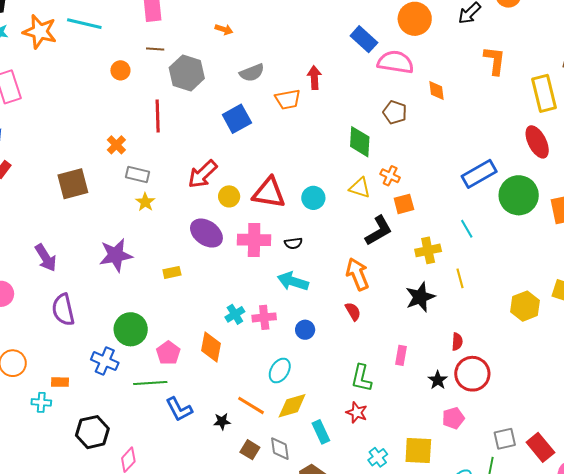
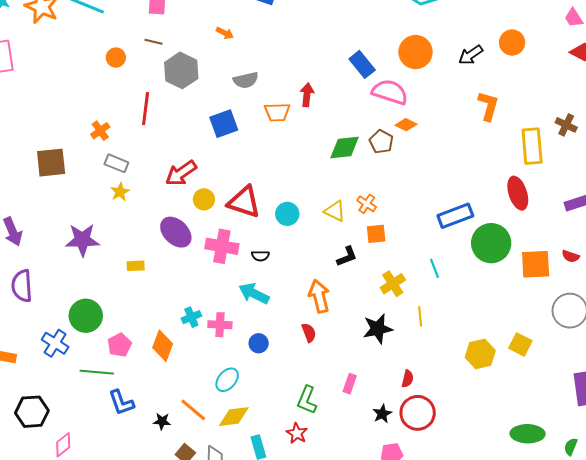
orange diamond: (437, 90) -> (406, 125), moved, turned -65
green diamond: (360, 142) -> (345, 147), moved, turned 72
black L-shape: (379, 231) -> (347, 256), size x0.7
yellow cross: (428, 250) -> (393, 284), turned -30

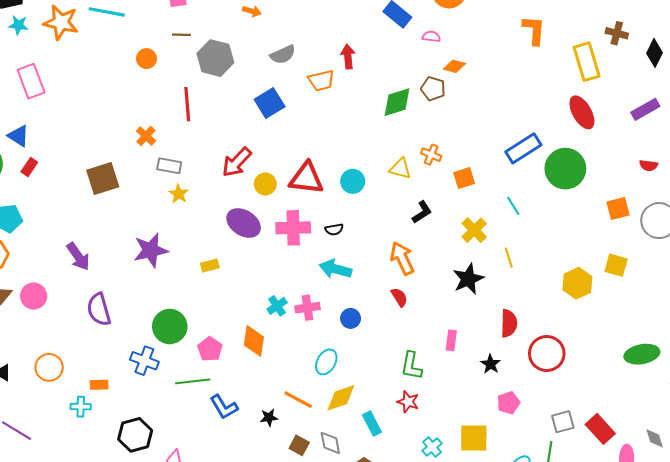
pink semicircle: (390, 92) -> (431, 37), size x0.5
orange square: (376, 234) -> (464, 178), moved
orange square: (536, 264) -> (618, 209), moved, size x0.7
red semicircle: (408, 379) -> (509, 323), size x1.5
red circle: (418, 413) -> (547, 354), moved

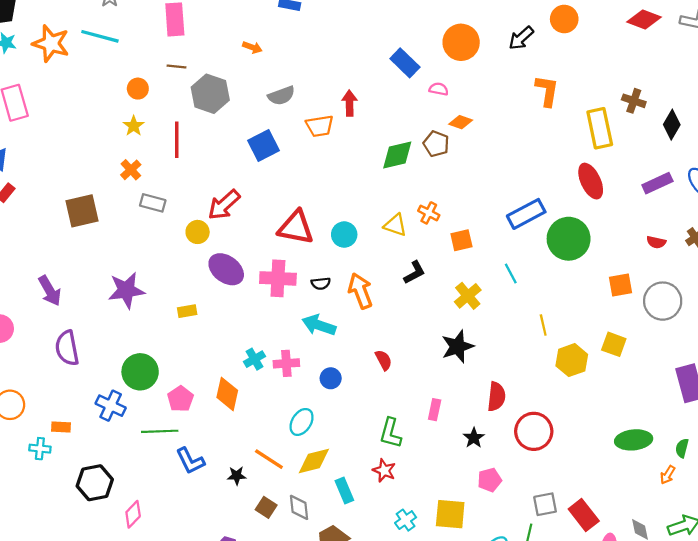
yellow circle: (265, 184) -> (198, 232), moved
yellow star: (179, 194) -> (134, 126), moved
orange arrow: (402, 258) -> (360, 291), moved
yellow line: (509, 258) -> (543, 325), moved

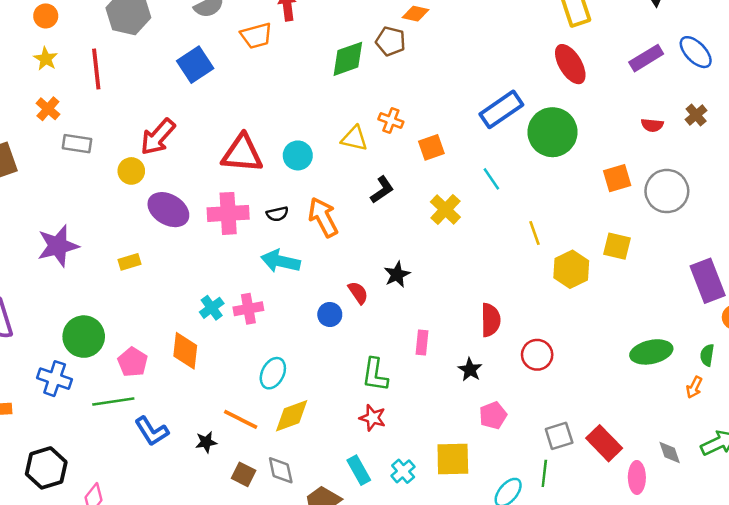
black star: (457, 347) -> (397, 274), moved, size x0.7
blue circle: (331, 378) -> (330, 314), moved
red circle: (534, 431) -> (537, 355), size x0.7
cyan rectangle: (344, 490) -> (359, 470), moved

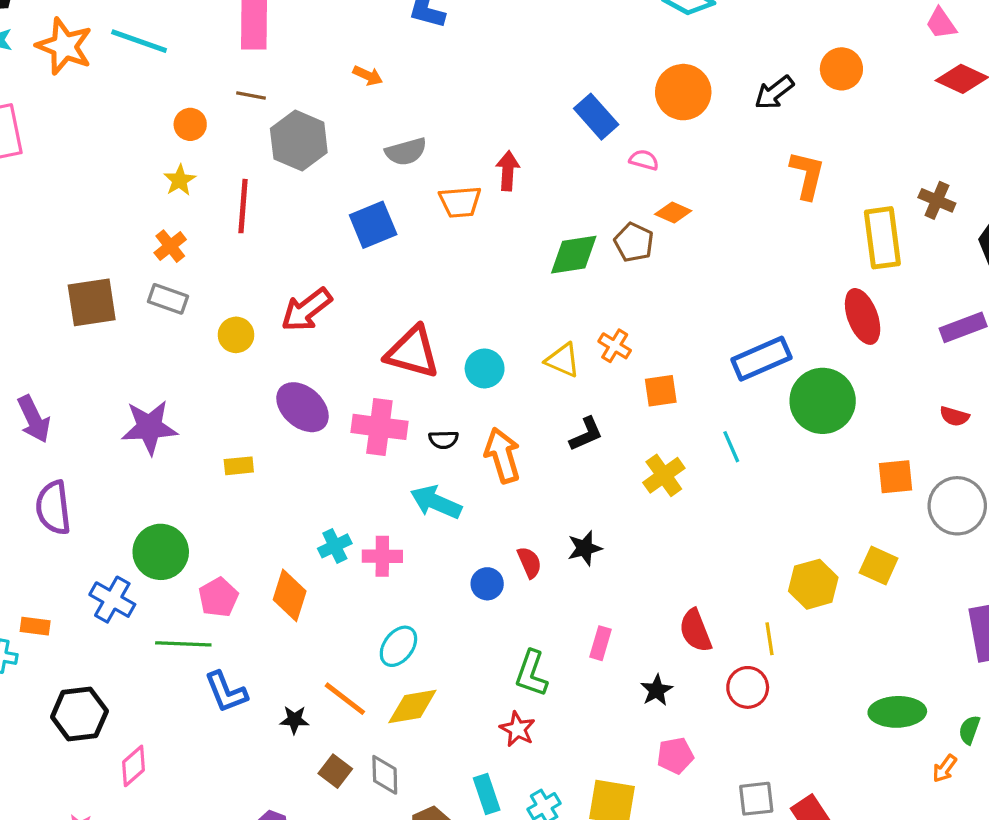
gray rectangle: (77, 144) -> (168, 299), moved
yellow circle: (131, 171) -> (236, 335), moved
yellow line: (534, 233) -> (770, 639), moved
red semicircle: (490, 320) -> (695, 631), turned 148

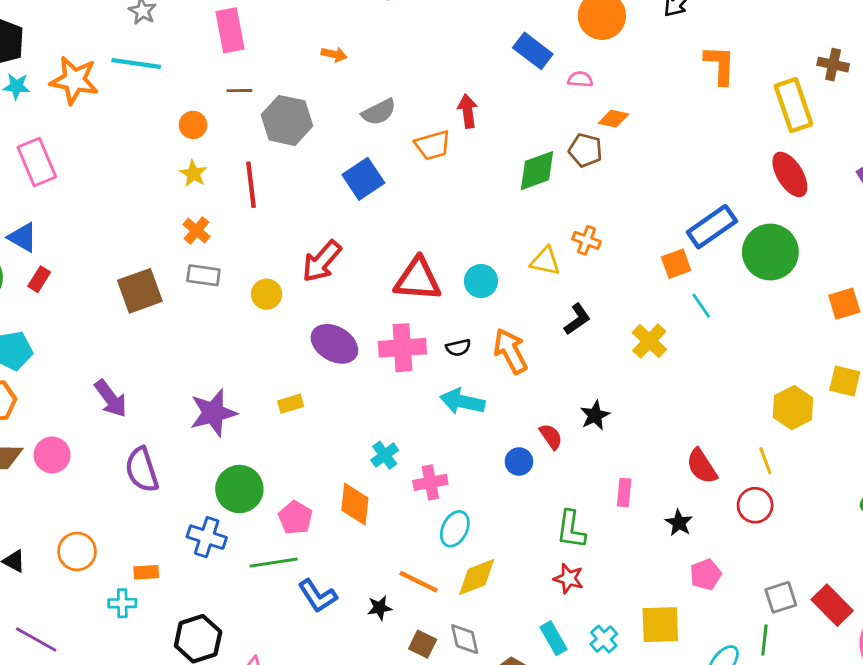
orange square: (661, 391) -> (676, 264), moved
purple star: (149, 427) -> (213, 413), moved
pink cross: (382, 556) -> (430, 482), moved

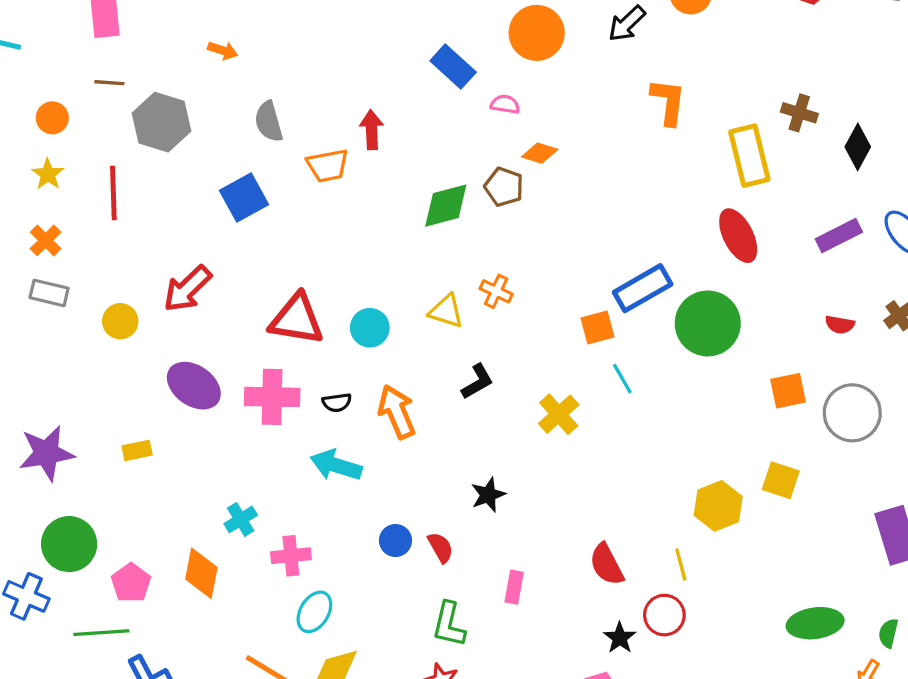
gray semicircle: (379, 112) -> (269, 122), turned 96
red semicircle: (551, 437) -> (440, 547), moved
black star: (679, 523) -> (620, 638), moved

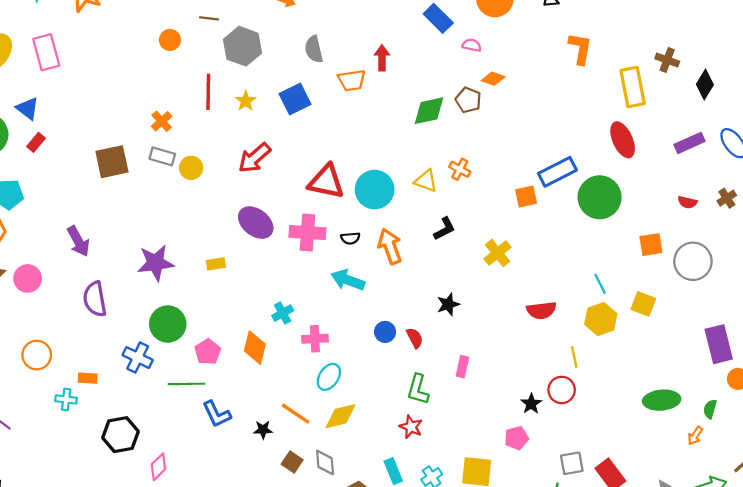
yellow star: (48, 174) -> (246, 101), moved
yellow circle: (120, 321) -> (191, 168), moved
cyan circle: (370, 328) -> (375, 190), size x1.5
cyan line: (622, 379) -> (600, 284), moved
red semicircle: (607, 564) -> (541, 310), moved, turned -72

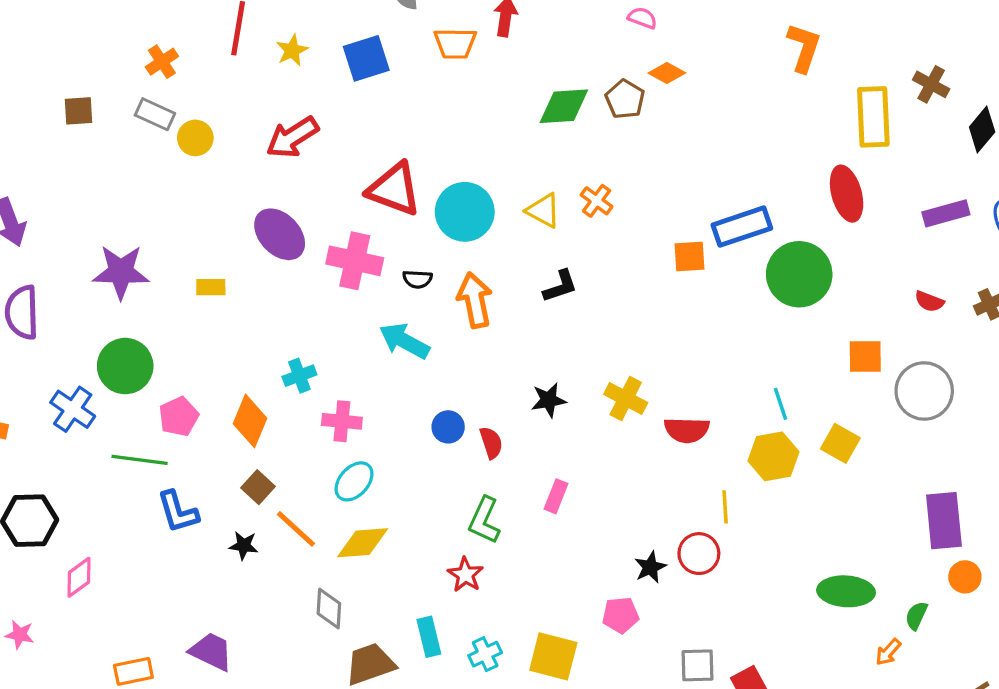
brown square: (112, 162) -> (79, 111), size x0.6
yellow cross: (498, 253) -> (626, 399), moved, turned -32
brown square: (292, 462) -> (258, 487), moved

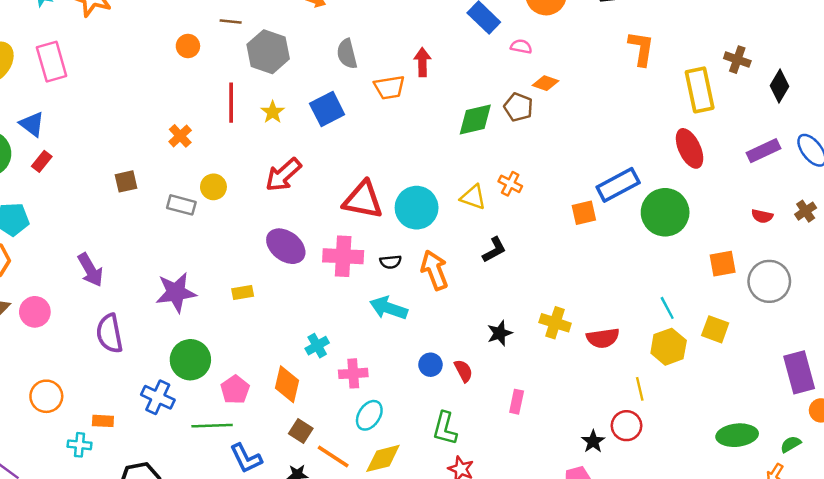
gray rectangle: (155, 114) -> (181, 205), moved
green L-shape: (484, 520) -> (445, 428), moved
green semicircle: (916, 616) -> (791, 444), turned 45

